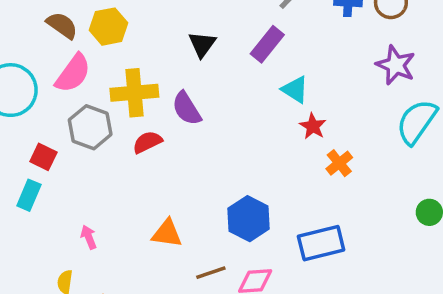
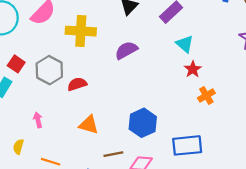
purple semicircle: (187, 108) -> (126, 50), moved, turned 85
gray hexagon: (90, 127) -> (49, 70), moved
red semicircle: (147, 142) -> (77, 84), moved

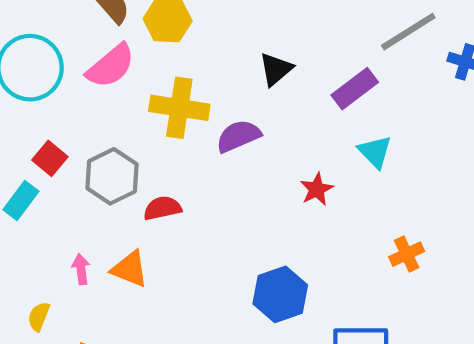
purple semicircle: (126, 50) -> (238, 136), moved
red star: (193, 69) -> (317, 189), moved
orange triangle: (89, 125) -> (130, 269), moved

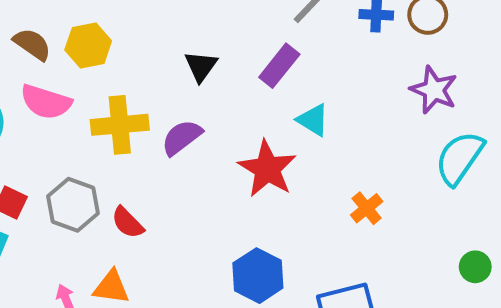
pink semicircle: (111, 66) -> (46, 102), turned 72
red star: (317, 189) -> (267, 169), size x1.8
red semicircle: (162, 208) -> (128, 223), turned -108

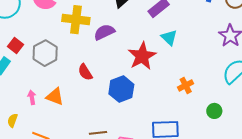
red semicircle: (128, 223) -> (85, 72), moved
green circle: (475, 267) -> (214, 111), moved
blue hexagon: (258, 276) -> (121, 89), moved

